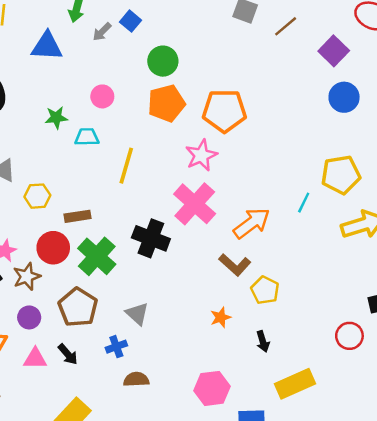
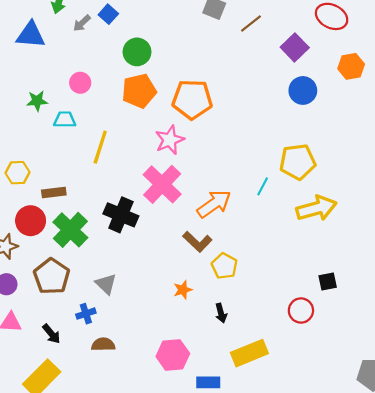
black arrow: (68, 354) -> (51, 334), moved

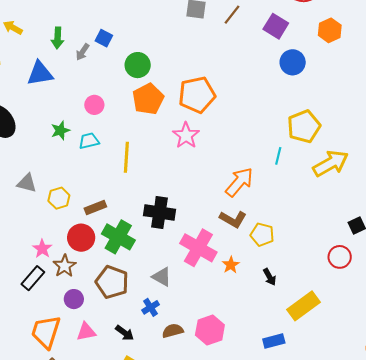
pink cross: (162, 184) -> (198, 248), moved
pink hexagon: (173, 355) -> (210, 330), moved

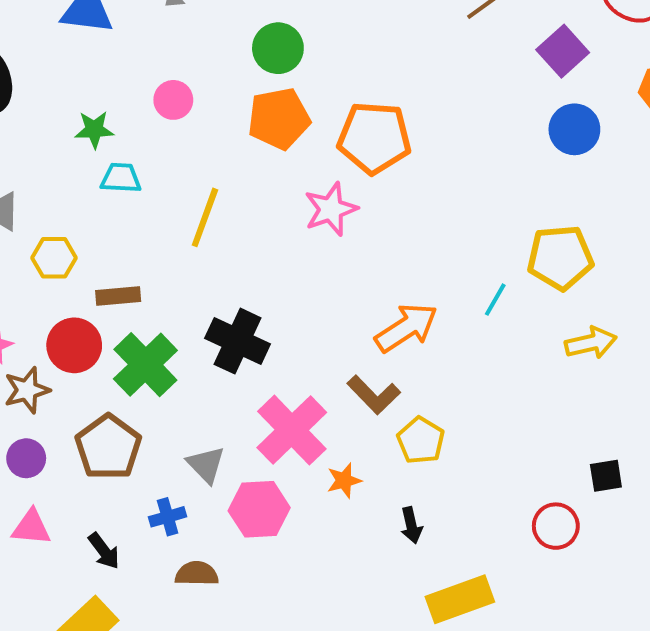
cyan trapezoid: (89, 141) -> (121, 178), moved
yellow arrow: (331, 163) -> (591, 343), size x0.7
pink hexagon: (210, 330) -> (259, 509), moved

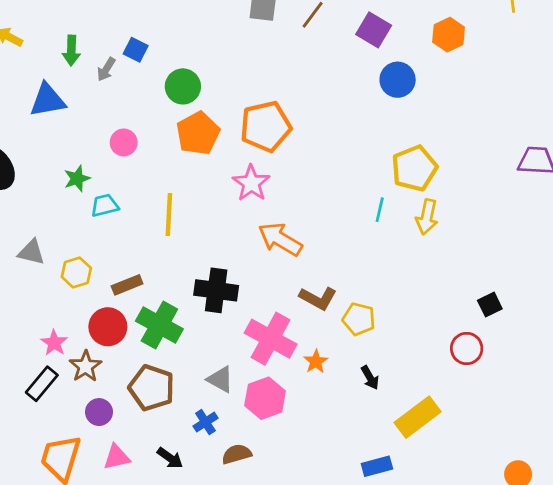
orange arrow: (406, 328) -> (280, 239), moved, turned -99
yellow arrow: (591, 343) -> (427, 217), moved, turned 132

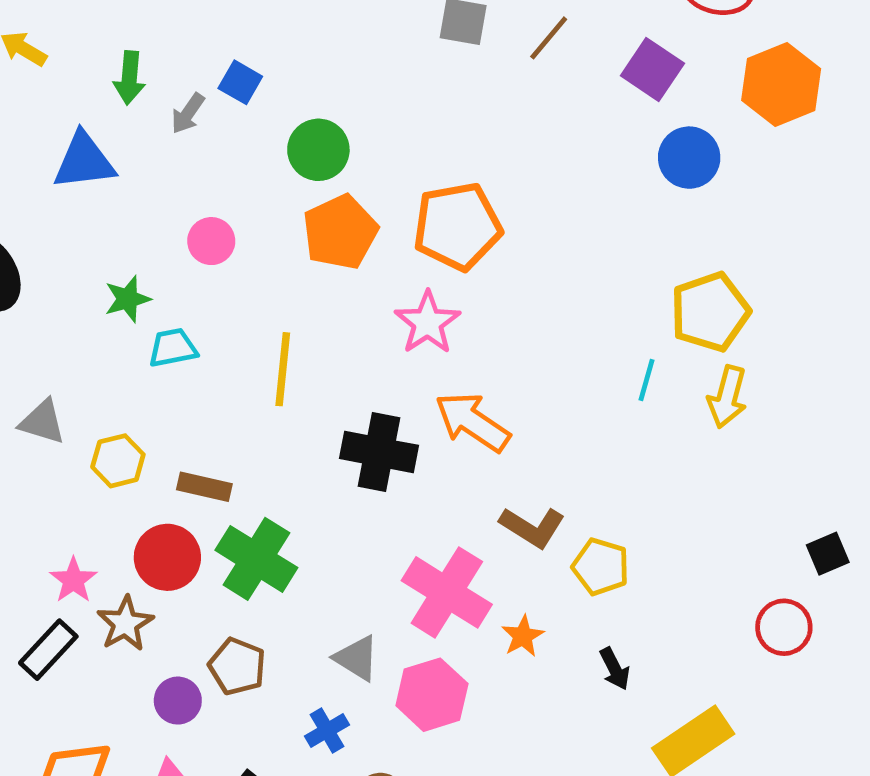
orange hexagon: (449, 35) -> (781, 84), size x1.4
brown rectangle: (127, 285) -> (204, 487), turned 32
black cross: (216, 290) -> (379, 452), moved
brown pentagon: (152, 388) -> (237, 666), size x0.7
purple circle: (99, 412) -> (178, 701), moved

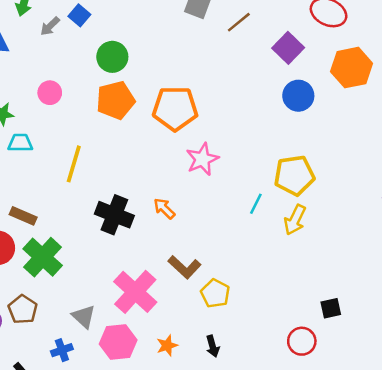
pink star: (428, 323) -> (202, 159), moved
orange arrow: (472, 422) -> (164, 208), size x0.6
orange star: (523, 636) -> (167, 345), moved

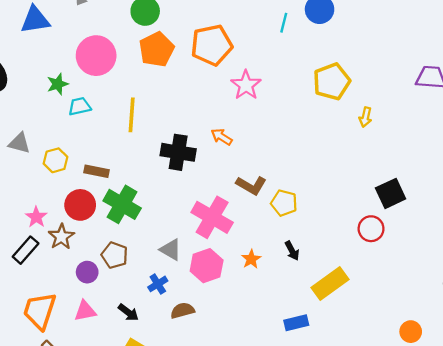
pink circle: (50, 93) -> (96, 56), size x1.8
cyan line: (256, 204) -> (284, 23), moved
yellow arrow: (295, 220) -> (365, 117), moved, size x0.7
black square: (331, 308) -> (391, 193), size x1.5

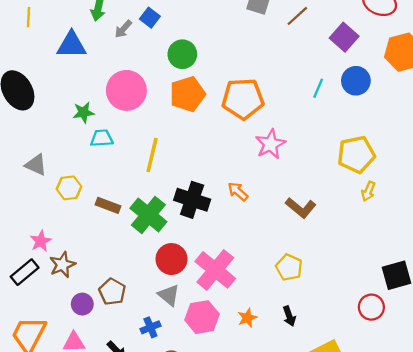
yellow arrow: (365, 117) -> (368, 191), moved
brown L-shape: (251, 185) -> (301, 208), moved
green cross: (122, 204) -> (148, 215), moved
red circle: (80, 205) -> (171, 259), moved

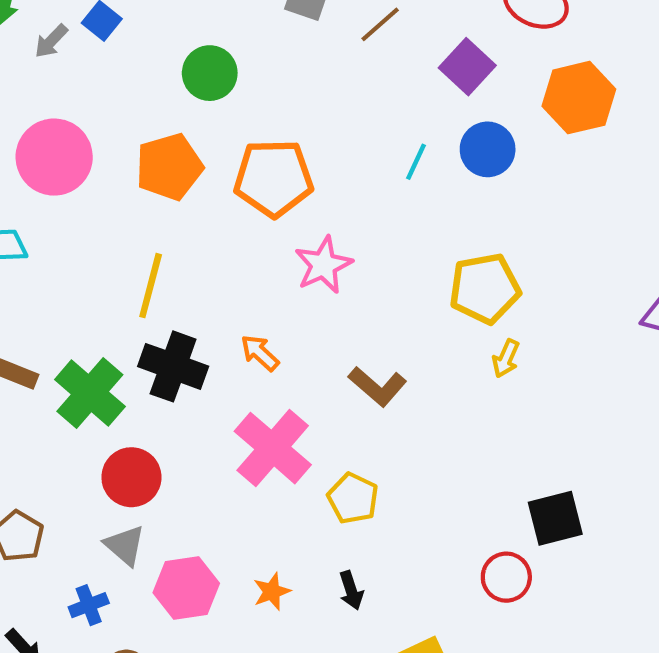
green circle: (182, 54) -> (210, 73), moved
yellow line: (152, 155) -> (151, 286), moved
pink cross: (215, 270) -> (273, 448), moved

